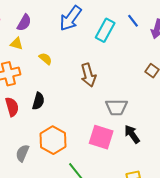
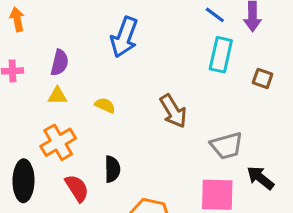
cyan rectangle: (105, 30) -> (221, 55), moved

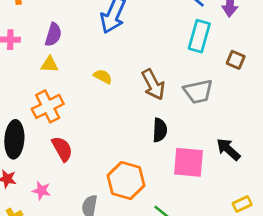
yellow semicircle: (105, 105) -> (103, 76), moved
gray trapezoid: (227, 146) -> (198, 92), moved
black semicircle: (112, 169) -> (160, 130), moved

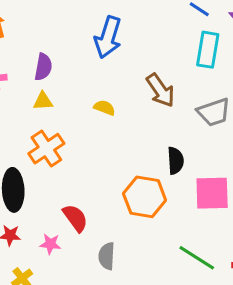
brown arrow: (153, 85) -> (160, 90), moved
red semicircle: (62, 149) -> (75, 218), moved
orange hexagon: (126, 181) -> (145, 197), moved

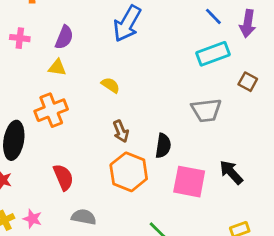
cyan rectangle: (208, 50) -> (213, 54), turned 48
brown arrow: (160, 90) -> (121, 131), moved, size x0.7
pink star: (50, 244) -> (32, 219), moved
gray semicircle: (107, 256) -> (84, 217), turned 85

